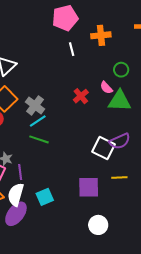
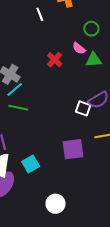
green triangle: (120, 101) -> (94, 60), size x0.7
white square: (103, 148) -> (83, 108), size x0.7
white circle: (98, 225) -> (56, 204), moved

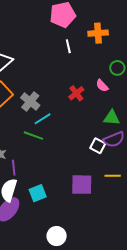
green triangle: (94, 60) -> (112, 118), moved
cyan line: (15, 90) -> (42, 119), moved

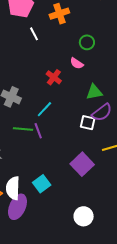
cyan line: (42, 119) -> (44, 109), moved
purple line: (14, 168) -> (38, 131), moved
purple square: (82, 185) -> (82, 164), turned -30
white circle: (57, 236) -> (84, 216), moved

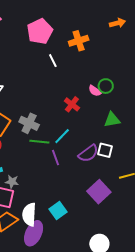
green circle: (87, 42) -> (106, 86), moved
purple semicircle: (102, 112) -> (88, 153), moved
green line: (23, 129) -> (39, 142), moved

